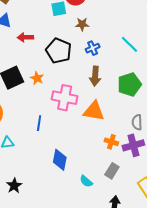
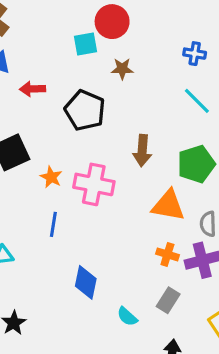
blue cross: (93, 48) -> (195, 54), moved, turned 32
orange star: (37, 78) -> (51, 177), moved
orange triangle: (94, 111) -> (168, 205), moved

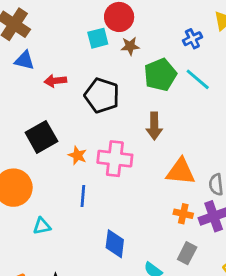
blue cross: (195, 54) -> (192, 39), turned -30
brown star: (122, 69) -> (130, 46), moved
green pentagon: (196, 164) -> (160, 75), moved

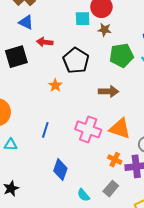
brown arrow: (154, 126) -> (109, 91), turned -102
black square: (41, 137) -> (16, 57), moved
orange star: (78, 155) -> (55, 85), moved
pink cross: (115, 159) -> (88, 129), moved

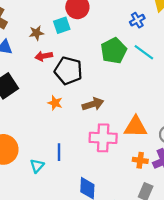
brown star: (105, 30) -> (36, 33), moved
red arrow: (45, 42) -> (44, 56), moved
brown arrow: (109, 91) -> (93, 104), moved
cyan triangle: (11, 145) -> (37, 166), moved, turned -32

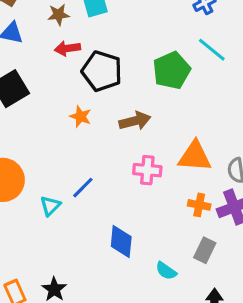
green pentagon: (114, 51) -> (172, 70), moved
pink cross: (103, 138) -> (147, 170), size x0.7
blue line: (59, 152) -> (83, 188), turned 42

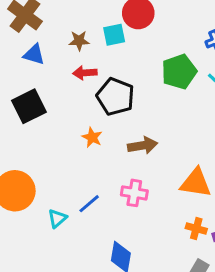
green pentagon: (172, 70) -> (179, 72), moved
pink cross: (147, 170) -> (134, 193), moved

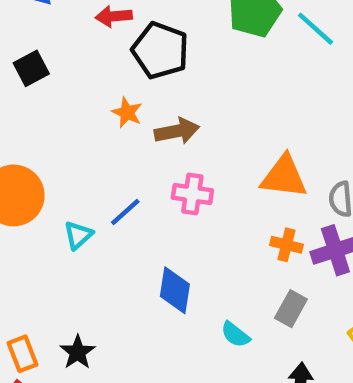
black square: (29, 106) -> (31, 68), size x0.7
brown arrow: (143, 145) -> (177, 131), moved

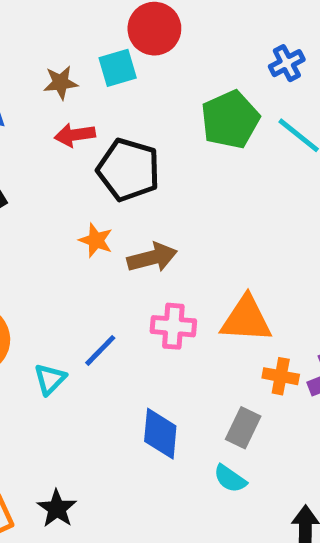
orange triangle: (284, 177) -> (246, 319), moved
gray rectangle: (291, 309) -> (243, 428), moved

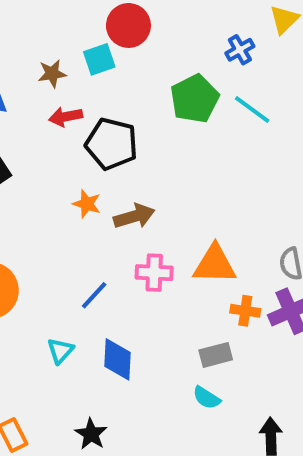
cyan triangle: (50, 379) -> (60, 351), moved
gray rectangle: (243, 428) -> (216, 355), turned 52
blue diamond: (160, 434) -> (117, 359), moved
black star: (57, 509) -> (91, 434), moved

